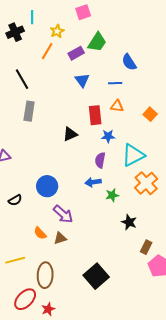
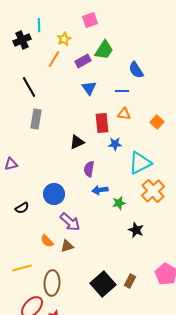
purple semicircle: (100, 160) -> (89, 169), moved
brown rectangle: (146, 247) -> (130, 281), moved

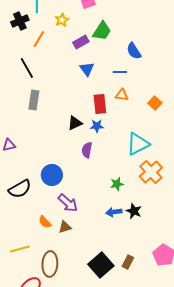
orange line: (54, 59) -> (39, 39), moved
blue star: (115, 144) -> (97, 126), moved
blue arrow: (100, 190) -> (114, 212), moved
black semicircle: (22, 208) -> (20, 189), size x1.6

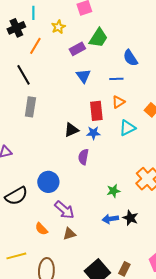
orange triangle: (122, 95) -> (118, 102), turned -40
cyan triangle: (138, 144) -> (127, 128), moved, size x0.7
brown triangle: (65, 227) -> (69, 234), moved

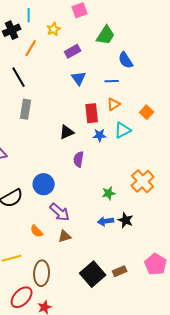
green trapezoid: (98, 38) -> (106, 35), moved
blue star: (93, 133) -> (100, 135), moved
brown rectangle: (124, 269) -> (120, 271), turned 40

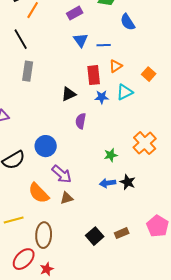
blue line: (112, 81) -> (104, 45), moved
orange semicircle: (37, 231) -> (39, 193), size x1.6
black square: (93, 274) -> (95, 236), size x0.7

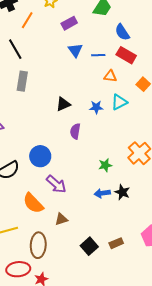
orange triangle: (116, 66) -> (110, 76), turned 40
red rectangle: (94, 75) -> (126, 55), moved, turned -54
brown triangle: (67, 198) -> (61, 219), moved
red ellipse: (24, 259) -> (18, 269), turned 40

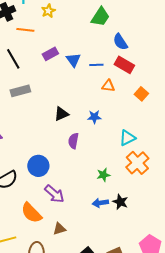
orange line: (27, 20) -> (25, 30), turned 66
purple rectangle: (69, 23) -> (50, 54), moved
gray rectangle: (22, 81) -> (20, 91), turned 66
cyan triangle: (119, 102) -> (127, 138), moved

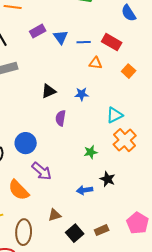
blue semicircle: (120, 42) -> (129, 13), moved
blue arrow: (100, 203) -> (85, 190), moved
brown triangle: (59, 229) -> (55, 215), moved

